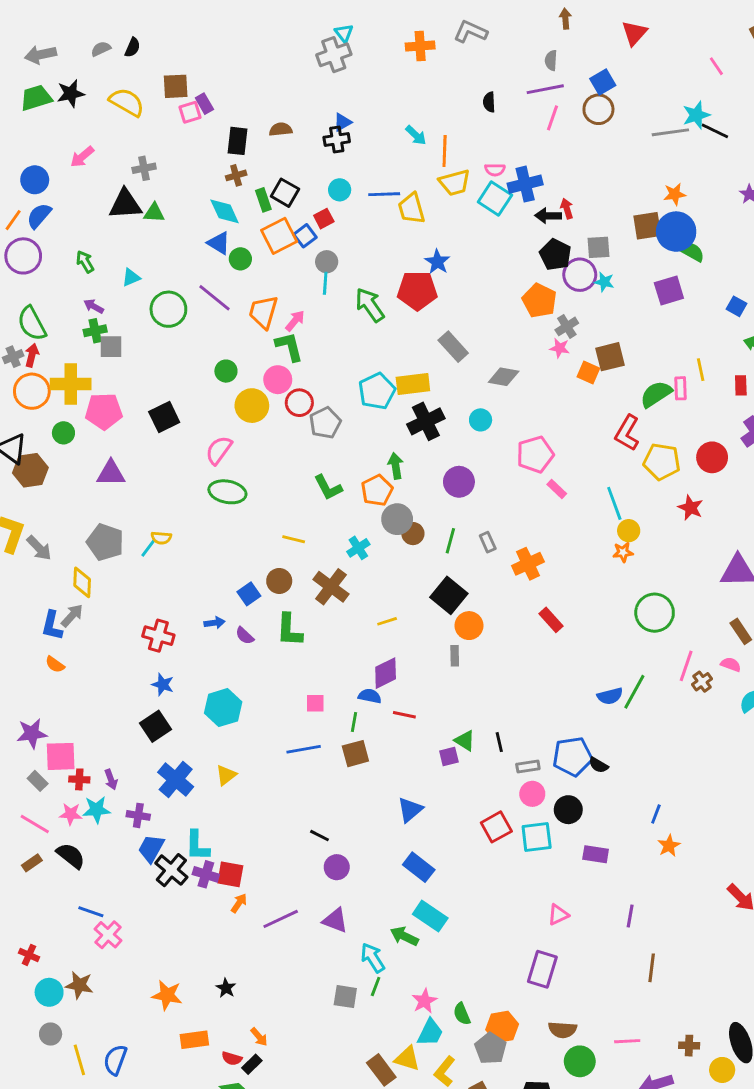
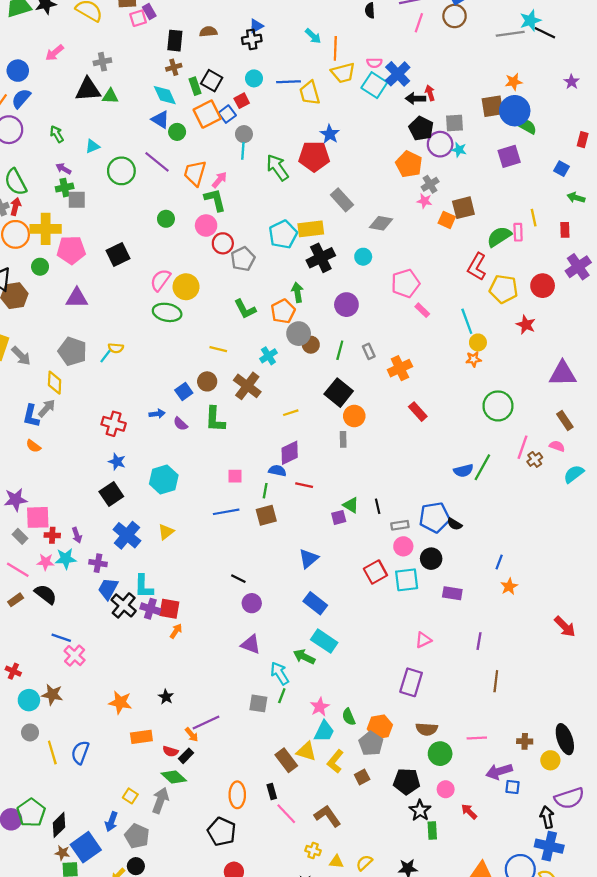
blue cross: (525, 184) -> (398, 74), turned -30
yellow circle: (252, 406) -> (186, 287), moved
purple line: (281, 919) -> (206, 722), moved

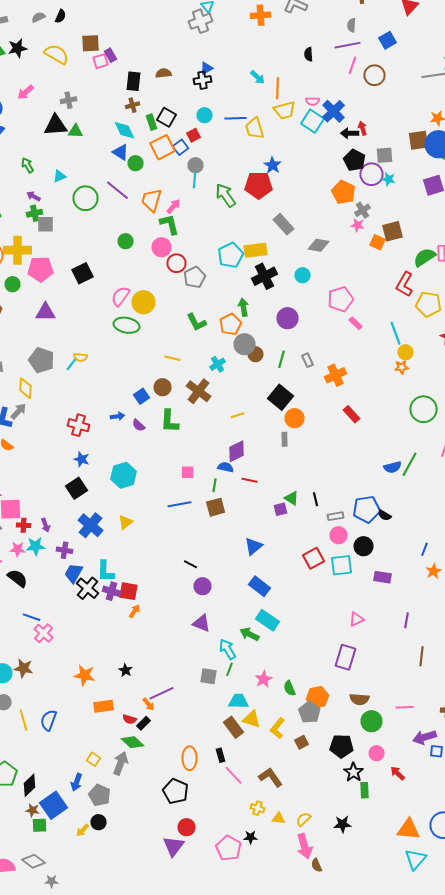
brown circle: (455, 16) -> (374, 75), moved
cyan trapezoid: (324, 731) -> (238, 701), moved, turned -115

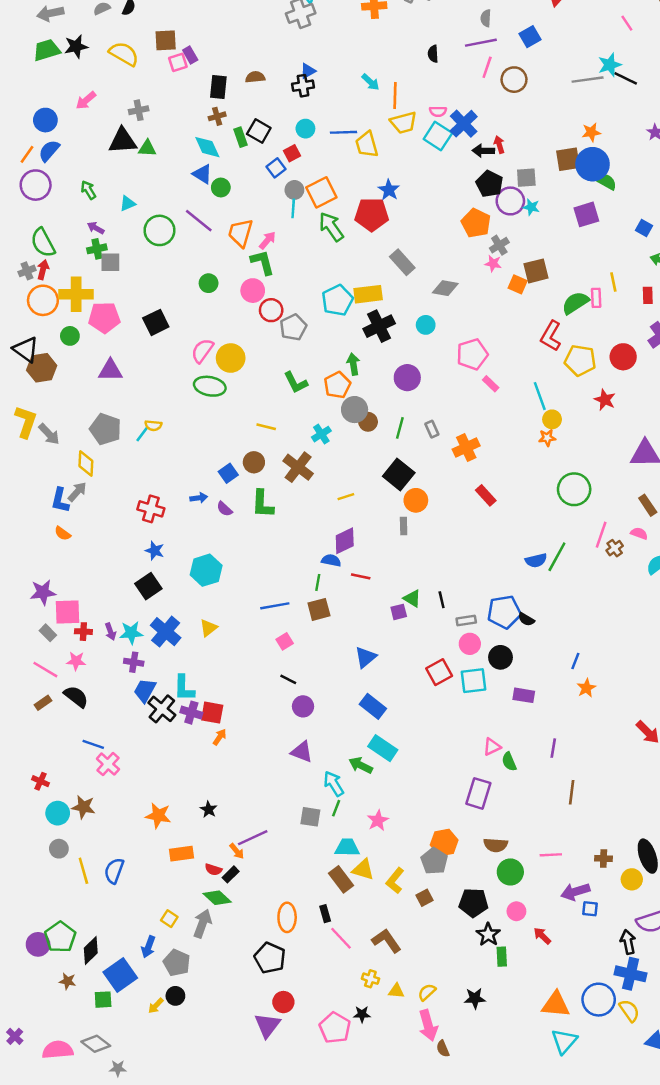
orange square: (162, 147) -> (321, 192), moved
pink square: (188, 472) -> (285, 641), moved, turned -32
cyan star: (36, 546) -> (131, 633), moved
green semicircle: (290, 688) -> (509, 762), moved
brown star: (32, 810) -> (67, 981), moved

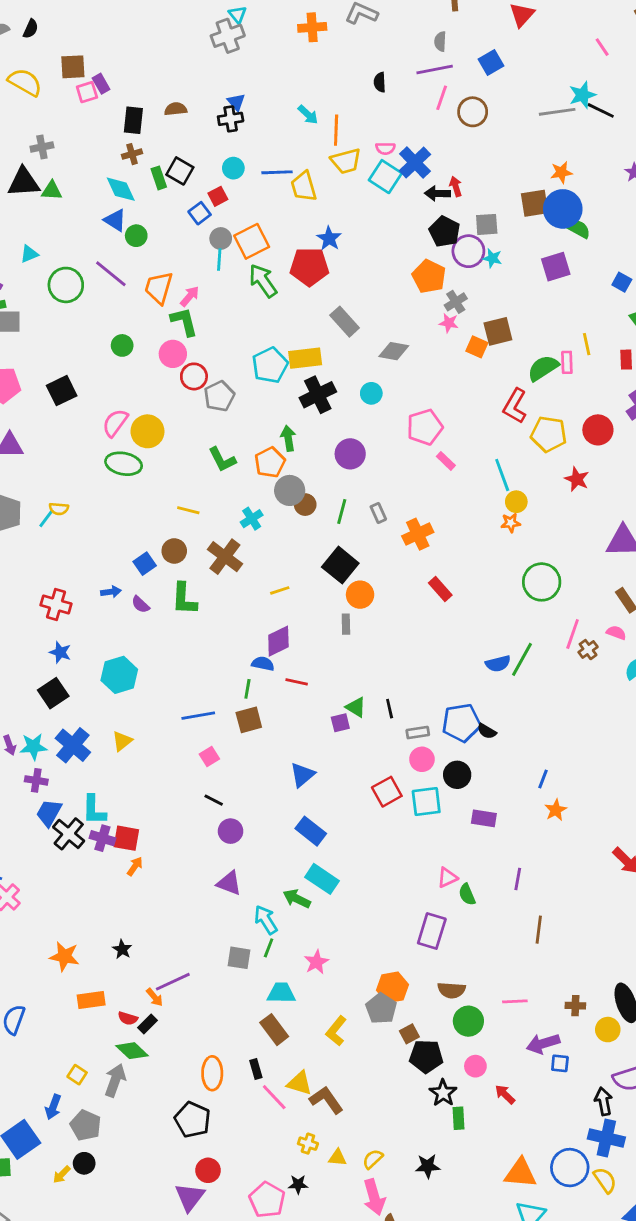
blue triangle: (308, 71) -> (236, 102), turned -42
yellow triangle: (363, 870) -> (300, 1083), moved
brown square: (424, 898) -> (409, 1034), moved

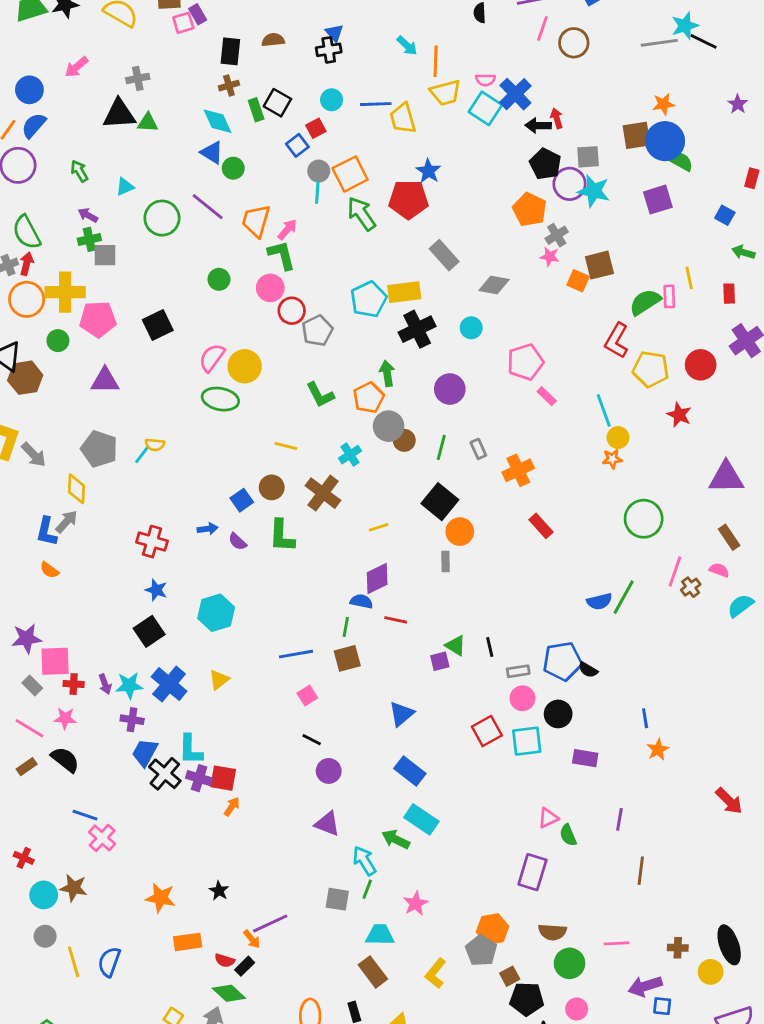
cyan star: (492, 258) -> (594, 191), size x1.6
blue line: (543, 779) -> (645, 718), turned -30

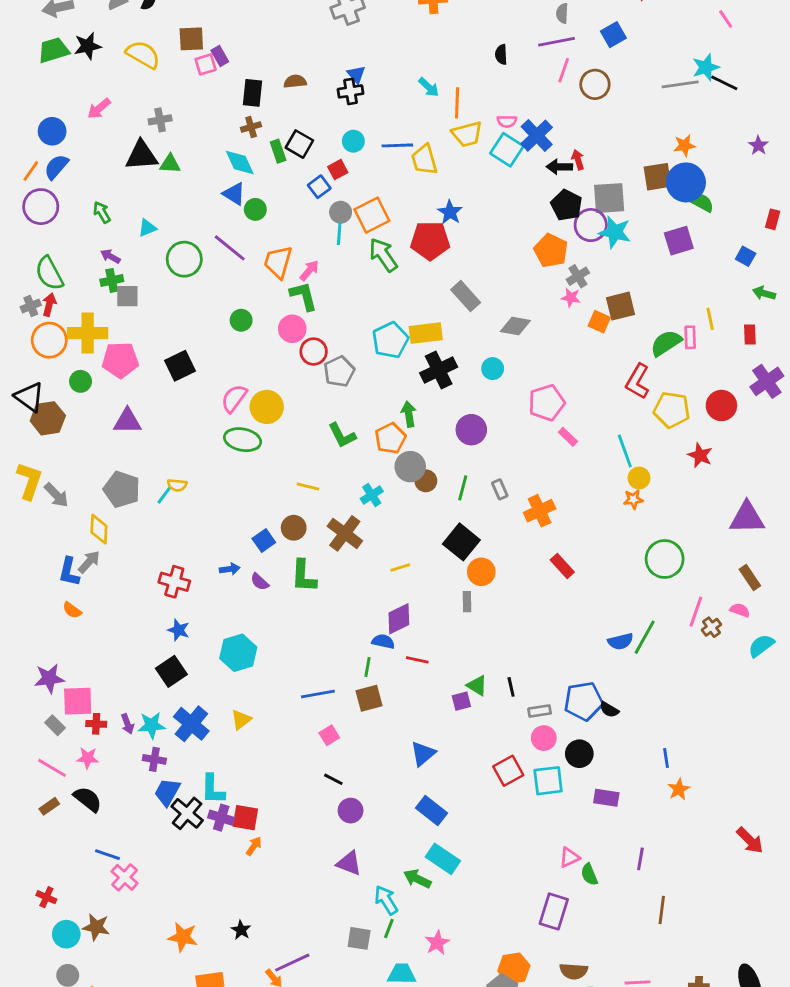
gray square: (588, 157) -> (609, 198), size x1.4

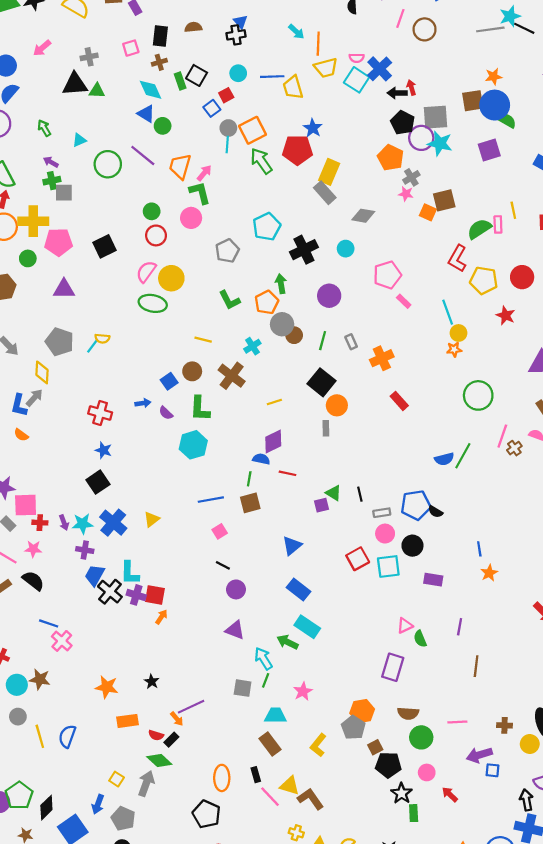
pink square: (206, 64) -> (131, 48), moved
yellow rectangle: (426, 333) -> (329, 172), moved, turned -60
red circle: (314, 352) -> (156, 235), moved
cyan hexagon: (238, 653) -> (193, 445), moved

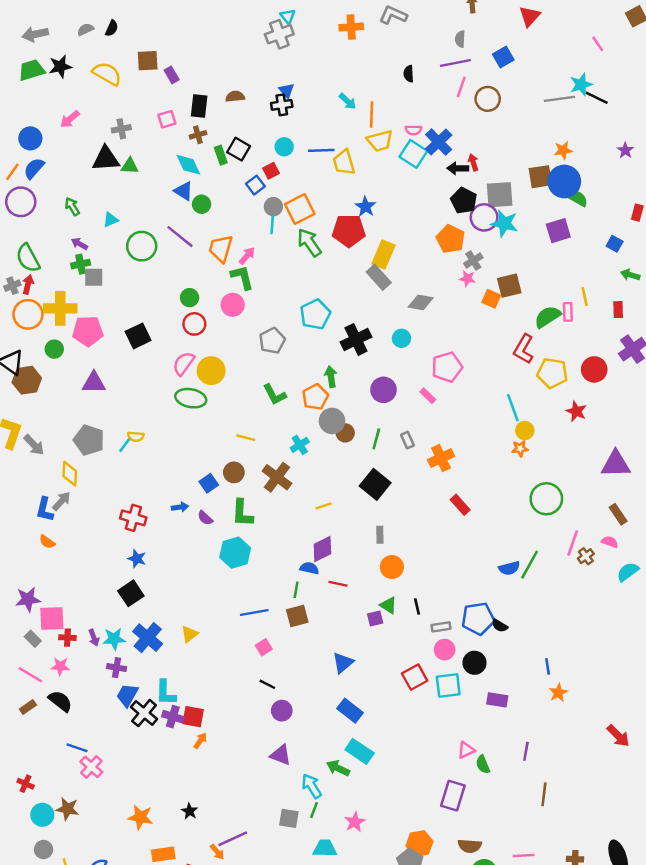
pink rectangle: (404, 301) -> (428, 396), moved
orange circle: (337, 405) -> (392, 567), moved

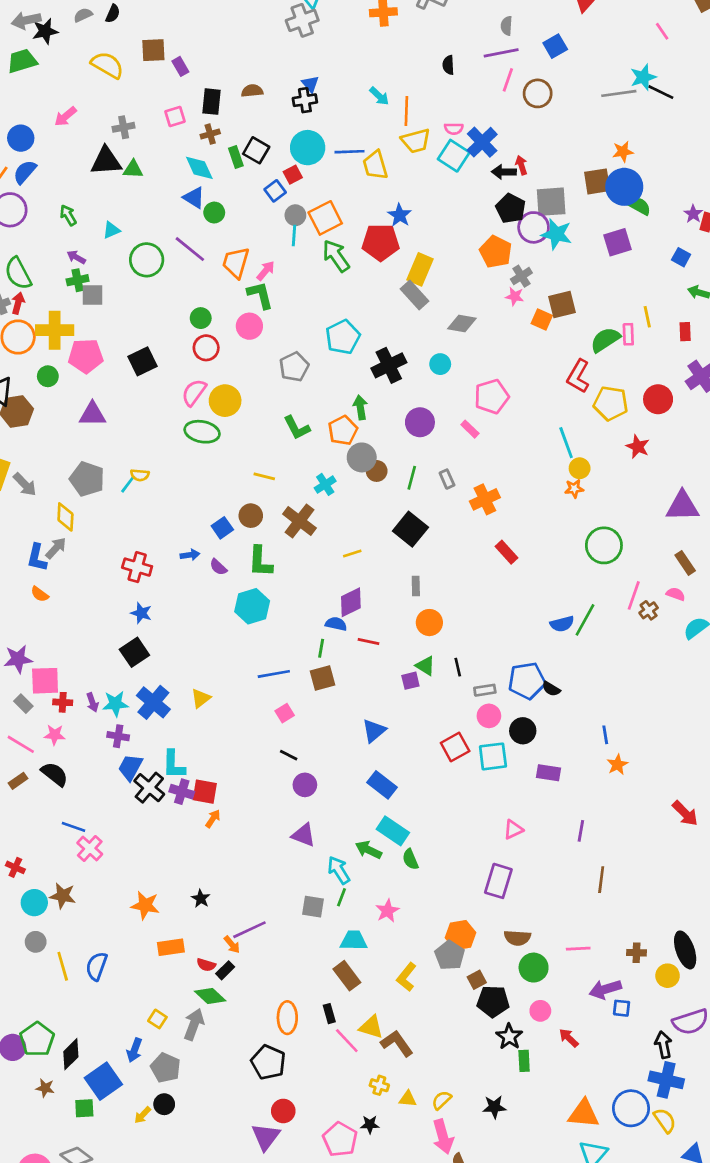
black star: (60, 67) -> (45, 31), moved
cyan circle: (284, 147) -> (308, 148), size x1.6
purple star: (625, 150) -> (693, 214), moved
green semicircle: (483, 765) -> (410, 859), moved

